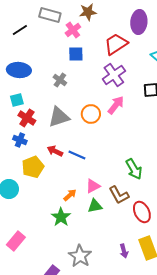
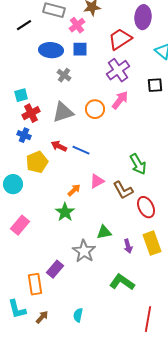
blue ellipse: (19, 70) -> (51, 50), moved
red cross: (27, 118) -> (31, 113), turned 30
green triangle: (95, 206) -> (104, 232), moved
pink rectangle: (16, 241) -> (20, 225), moved

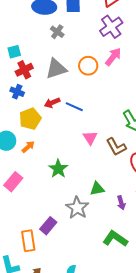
red arrow: (59, 146) -> (52, 103), turned -49
pink triangle: (97, 181) -> (90, 138), turned -35
orange arrow: (74, 190) -> (28, 147), moved

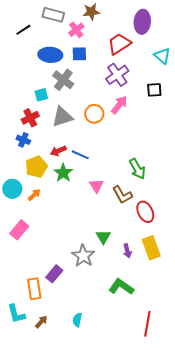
gray cross: (57, 32) -> (63, 80), size x1.5
cyan square: (14, 52) -> (41, 95), moved
green star: (58, 169) -> (63, 173), moved
green triangle: (97, 189) -> (103, 237), turned -49

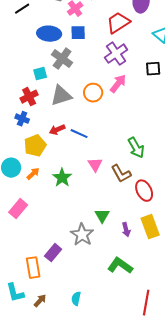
green star: (63, 173) -> (62, 178), moved

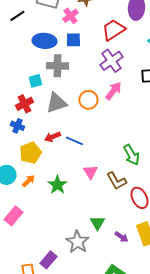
gray cross: (62, 59) -> (57, 66), turned -35
purple arrow: (126, 230) -> (121, 237), turned -40

